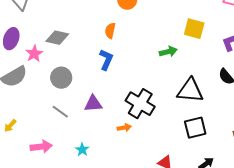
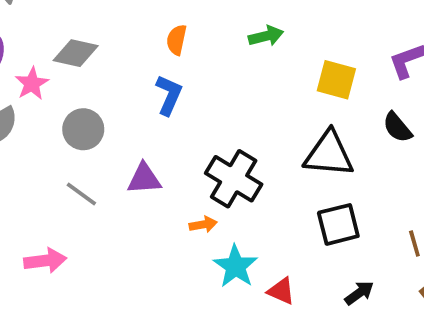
yellow square: (194, 29) -> (336, 80), moved
green arrow: (168, 52) -> (266, 36), moved
cyan star: (82, 150) -> (236, 266), moved, size x1.6

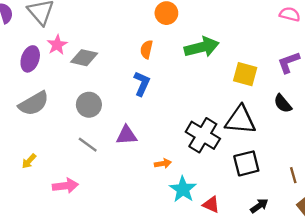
green arrow: (266, 36) -> (202, 47), size x1.6
pink star: (32, 84) -> (57, 45), moved
black cross: (234, 179) -> (203, 135), moved

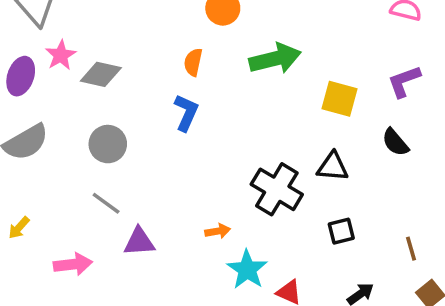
black triangle: (240, 120) -> (333, 167), size x0.7
purple triangle: (126, 135) -> (139, 242), moved
black square: (246, 163) -> (341, 231), size x0.7

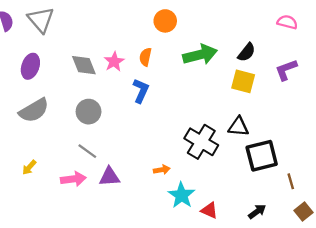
pink star: (61, 55) -> (114, 62), moved
gray diamond: (101, 74) -> (84, 65), turned 56
black semicircle: (395, 142) -> (247, 52), moved, turned -102
black square: (341, 231) -> (262, 156), moved, size x1.8
pink arrow: (73, 264) -> (73, 179), moved

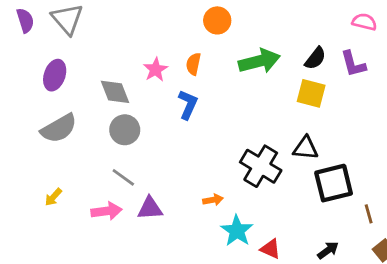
gray diamond: (84, 65) -> (115, 92), moved
purple L-shape: (286, 70) -> (353, 64), moved, turned -85

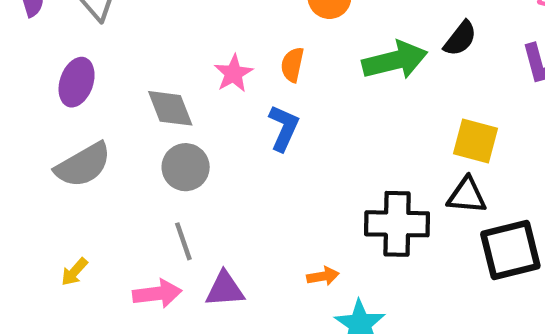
black semicircle: (315, 58) -> (460, 39), moved
yellow square: (311, 93) -> (476, 141), moved
black cross: (261, 166) -> (397, 224), turned -30
gray line: (123, 177) -> (183, 241), turned 35

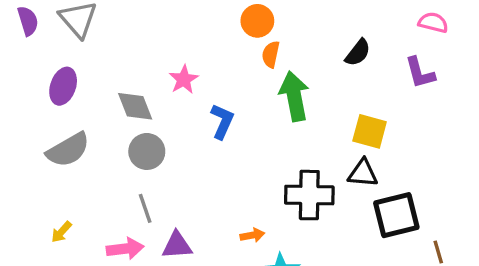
green arrow: (395, 60) -> (294, 96), moved, turned -87
orange semicircle: (292, 65) -> (271, 54), moved

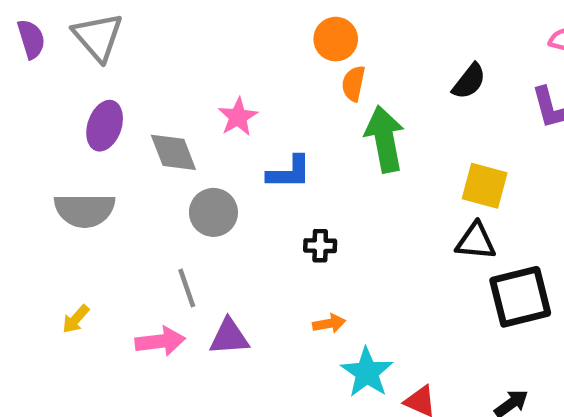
purple ellipse: (63, 86) -> (105, 126), moved
blue L-shape: (222, 121) -> (289, 172), turned 66
gray semicircle: (68, 150) -> (85, 210), turned 30
gray circle: (147, 151) -> (213, 212), moved
black cross: (309, 195) -> (320, 246), moved, size x0.5

